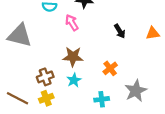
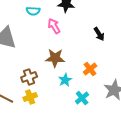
cyan star: (74, 80) -> (65, 80), moved
cyan cross: (102, 99) -> (82, 98), turned -32

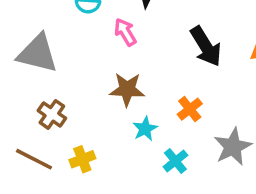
black arrow: (99, 34) -> (206, 46), size x1.6
brown cross: (29, 77) -> (52, 114), moved, turned -35

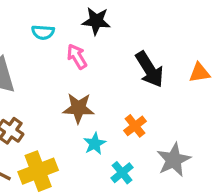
yellow cross: (82, 159) -> (38, 171), size x1.6

